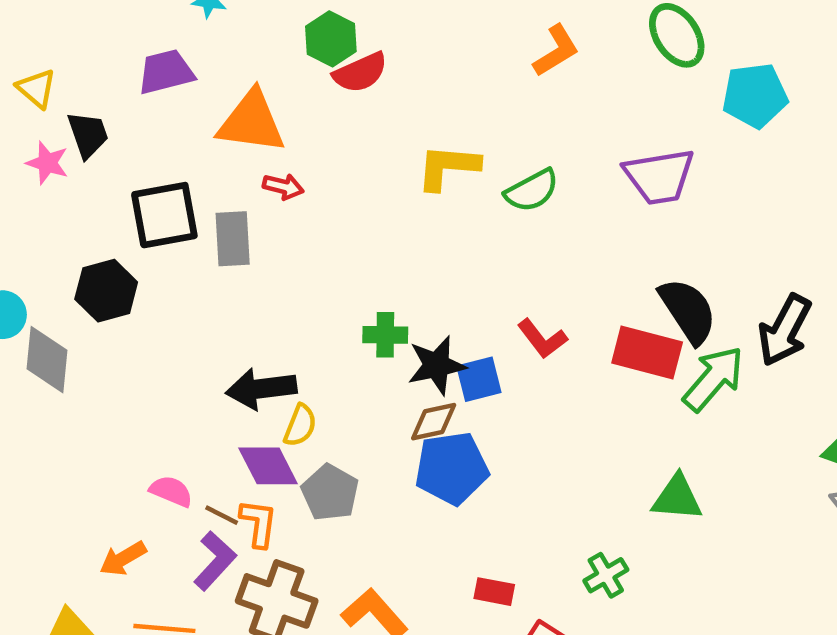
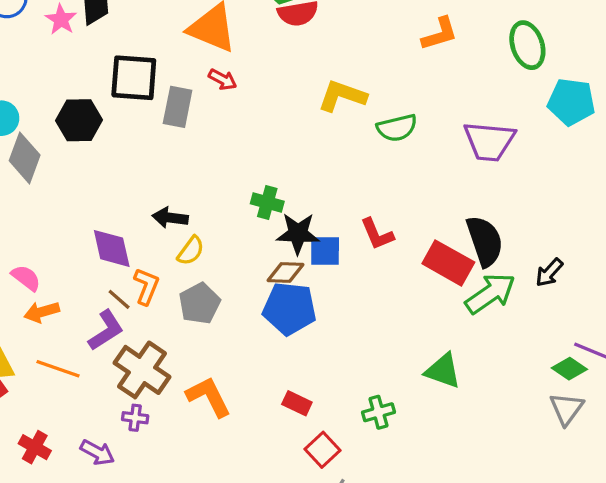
black arrow: (785, 330) -> (549, 273), size x0.6
black arrow: (261, 389) -> (170, 218), size x0.7
purple diamond: (268, 466) -> (112, 248), moved
pink semicircle: (171, 491) -> (26, 278), moved
orange L-shape: (259, 523) -> (146, 286), moved

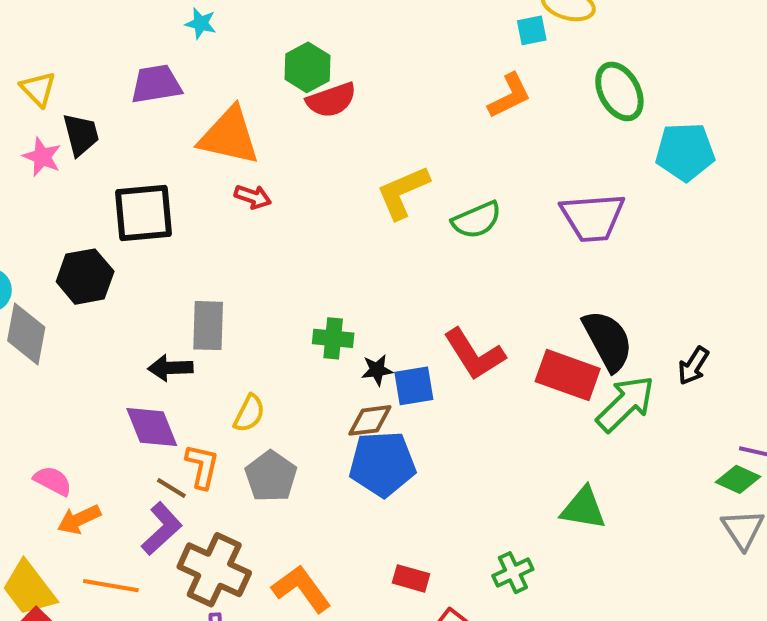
yellow L-shape: (342, 96) -> (403, 192), turned -33
gray rectangle: (178, 107) -> (208, 326), moved
black arrow: (170, 218) -> (170, 368), moved
black star: (298, 233) -> (377, 370), size x0.6
red L-shape: (377, 234) -> (474, 354), size x1.4

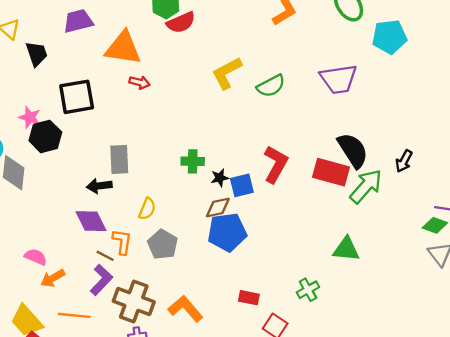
pink star: (42, 157) -> (30, 117), moved
red L-shape: (474, 354) -> (276, 164), turned -114

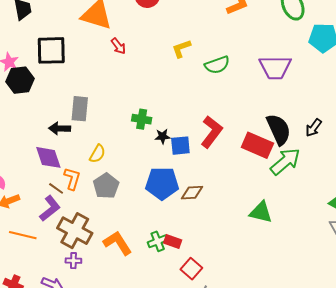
yellow L-shape: (227, 73) -> (181, 49), size x0.7
red arrow: (140, 82) -> (118, 46), moved, turned 30
black arrow: (404, 161) -> (314, 128), moved
brown diamond: (218, 208) -> (192, 193), moved
green cross: (308, 290) -> (158, 241), moved

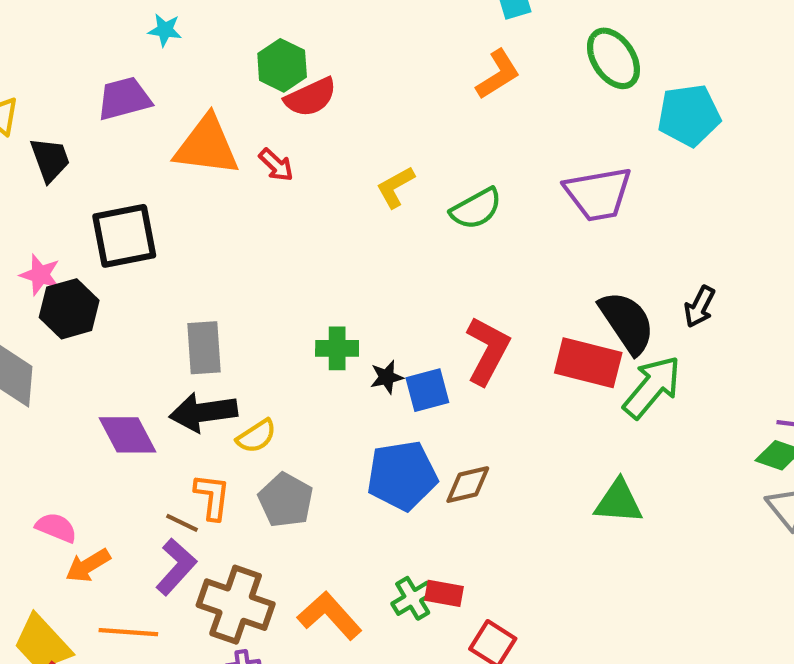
red arrow: (118, 46) -> (276, 165), moved
black arrow: (60, 128) -> (203, 412), moved, size x1.4
yellow semicircle: (97, 154) -> (256, 436), turned 36
purple diamond: (48, 157) -> (127, 435), moved

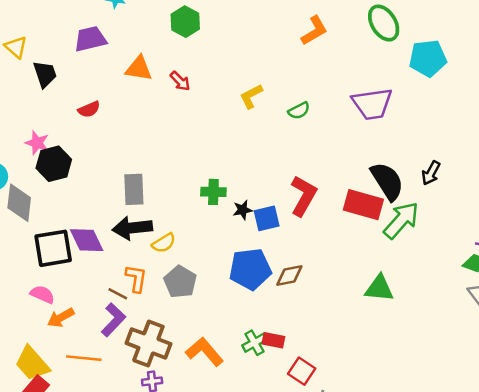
red semicircle: (311, 97) -> (89, 109), moved, size x0.7
orange triangle: (207, 146) -> (139, 68), size x0.7
green semicircle: (476, 209) -> (299, 111), size x0.7
black square: (124, 236) -> (53, 248), moved

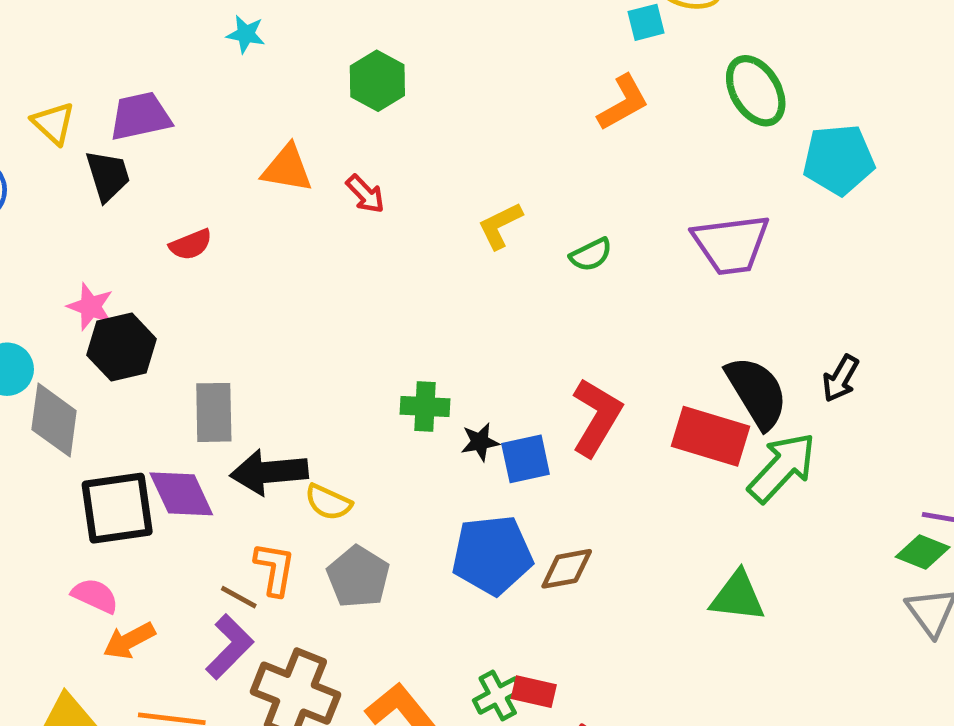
purple trapezoid: (90, 39) -> (140, 116), moved
gray rectangle: (134, 189) -> (214, 412), moved
yellow semicircle: (164, 243) -> (328, 502), turned 55

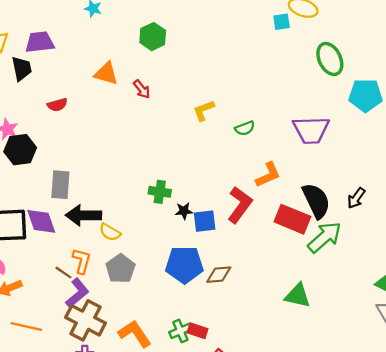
orange L-shape: (623, 103) -> (268, 175), moved
purple L-shape: (230, 647) -> (77, 293), moved

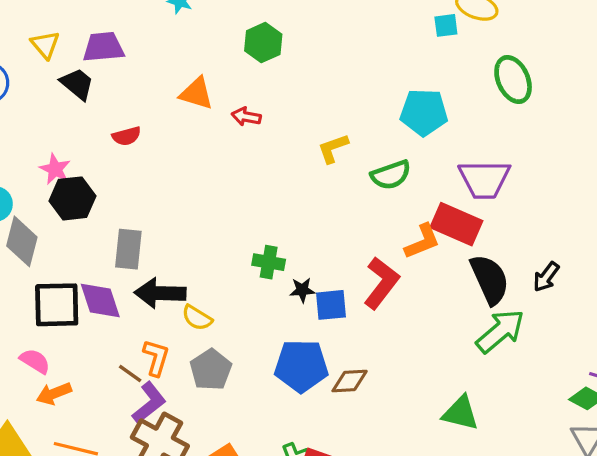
black trapezoid: (22, 69) -> (77, 84), turned -40
red arrow: (142, 89) -> (246, 117), turned 138
cyan pentagon: (366, 95) -> (424, 112), moved
green semicircle: (245, 128) -> (391, 175), size x1.4
red rectangle: (292, 219) -> (456, 224), moved

